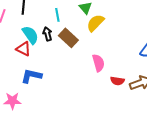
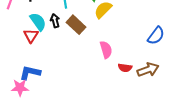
red triangle: (23, 49) -> (31, 36), turned 35
blue L-shape: (31, 76) -> (30, 73), moved

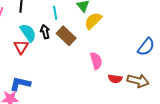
brown arrow: (148, 70) -> (138, 81), turned 35

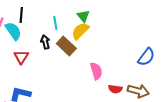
yellow semicircle: (93, 21) -> (80, 31), moved
cyan semicircle: (28, 33) -> (13, 31), moved

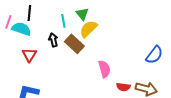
green triangle: (83, 16) -> (82, 14), moved
cyan semicircle: (13, 31) -> (21, 29), turned -36

